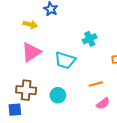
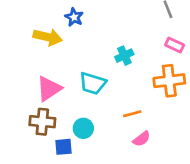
yellow arrow: (30, 24) -> (48, 37), size x1.5
pink triangle: (31, 52) -> (49, 89), moved
blue square: (15, 110) -> (63, 147), moved

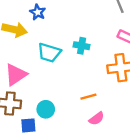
cyan cross: (124, 56) -> (82, 46), turned 35
cyan trapezoid: (93, 83) -> (49, 53), moved

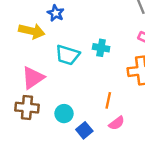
orange line: (88, 97) -> (108, 100), turned -63
blue square: (28, 125) -> (84, 130), moved, turned -35

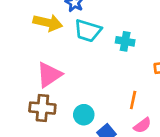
cyan trapezoid: (68, 55) -> (88, 31), moved

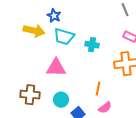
pink triangle: (49, 75) -> (56, 68), moved, turned 35

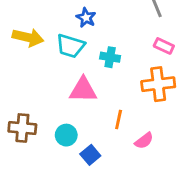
blue star: (54, 16) -> (86, 18), moved
pink triangle: (56, 68) -> (83, 90), moved
pink semicircle: (105, 108) -> (144, 141), moved

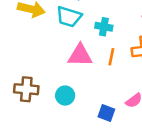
orange line: (119, 119) -> (111, 57), moved
blue square: (90, 155) -> (106, 113), moved, turned -30

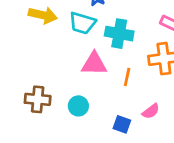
cyan cross: (104, 27) -> (119, 34), size x1.5
orange line: (111, 57) -> (127, 77), moved

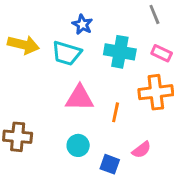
cyan cross: (119, 34) -> (120, 52), moved
cyan circle: (78, 106) -> (78, 145), moved

